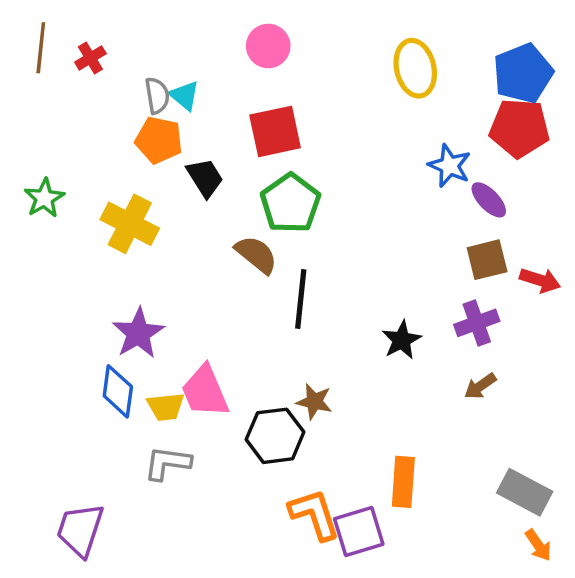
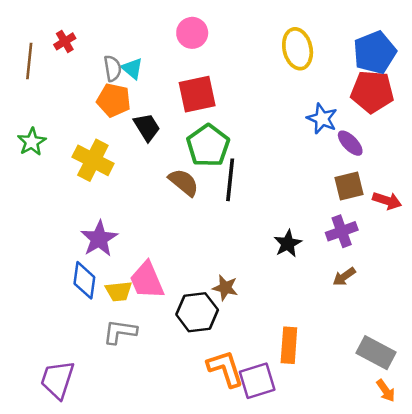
brown line: (41, 48) -> (29, 61), moved
black line: (301, 299) -> (230, 180), moved

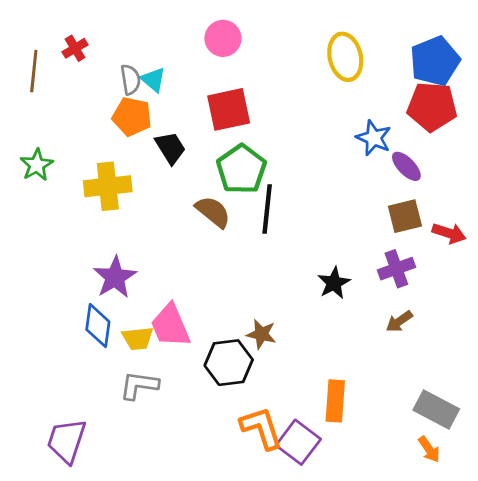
yellow cross: (93, 160) -> (108, 186), turned -33
purple square: (257, 381) -> (298, 442), turned -36
orange arrow: (386, 391) -> (429, 449), moved

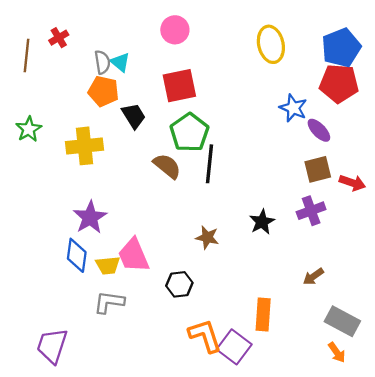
brown arrow: (399, 321) -> (313, 277), moved
brown star: (261, 334) -> (207, 237), moved
black hexagon: (229, 363) -> (179, 284), size x0.7

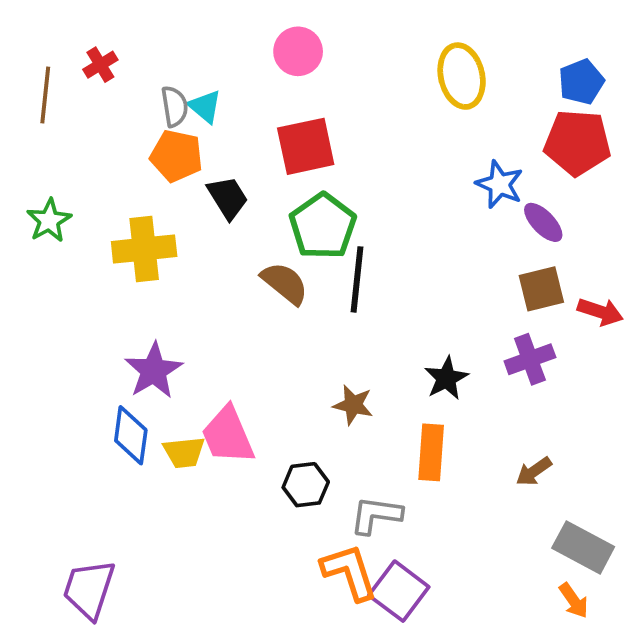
blue pentagon: (341, 48) -> (581, 82), size x0.7
gray L-shape: (109, 302) -> (376, 515), moved
orange rectangle: (263, 314) -> (431, 452), moved

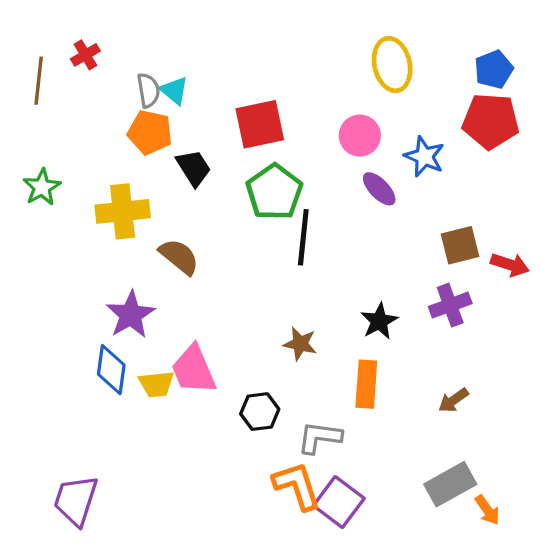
pink circle: (298, 51) -> (360, 136), moved
purple ellipse: (543, 222) -> (379, 189), moved
brown semicircle: (285, 283) -> (179, 257), moved
gray rectangle: (583, 547) -> (450, 484), moved, turned -57

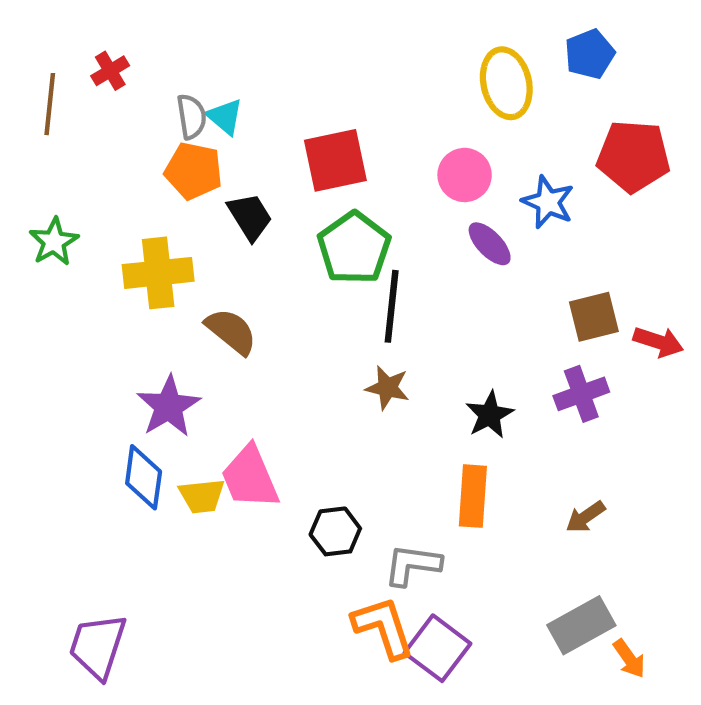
blue pentagon: (494, 69) -> (590, 54), moved
brown star: (300, 344) -> (387, 388), moved

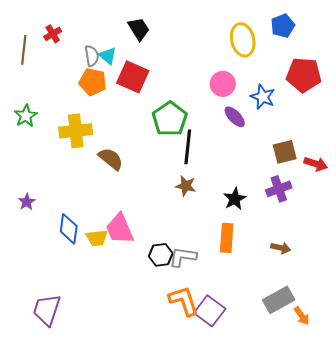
red square: (335, 160) -> (133, 77), moved, turned 36
black trapezoid: (250, 217) -> (139, 29), moved
purple star: (169, 406) -> (27, 202), moved, size x0.6
brown arrow: (585, 517) -> (281, 248), turned -132
gray L-shape: (412, 565) -> (183, 257), moved

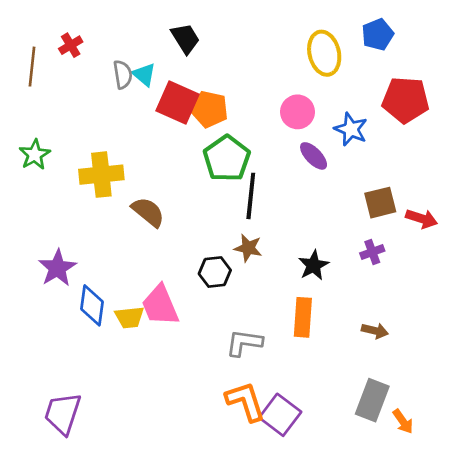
orange pentagon: (93, 82) -> (209, 109), moved
purple cross: (279, 189) -> (372, 252), size x0.7
purple star: (27, 202) -> (57, 268), moved, size x1.6
black hexagon: (161, 255) -> (215, 272), moved
gray rectangle: (279, 300) -> (372, 400), turned -40

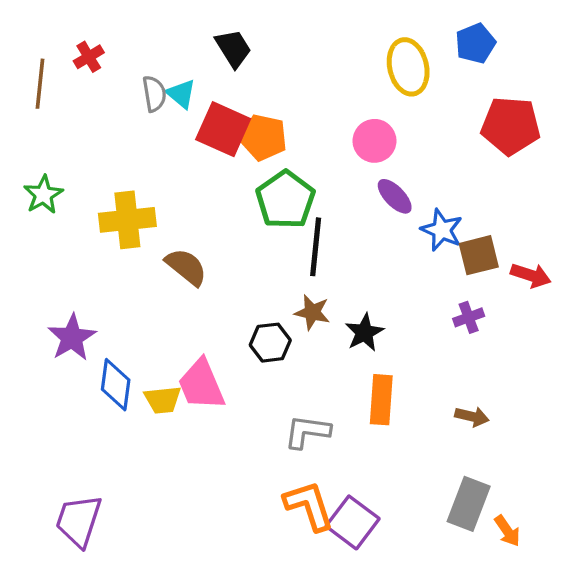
blue star: (351, 129) -> (442, 230), moved
black star: (314, 265) -> (364, 332), moved

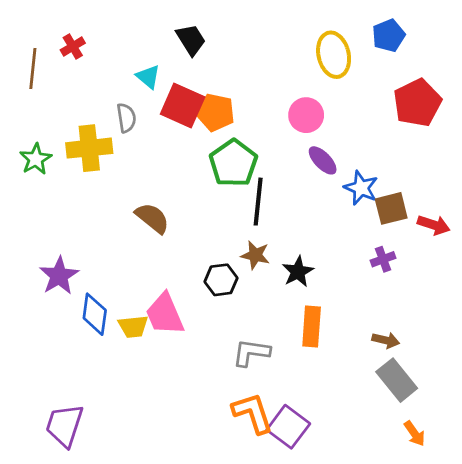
gray semicircle: (154, 94) -> (126, 118), moved
red pentagon: (511, 126) -> (417, 103), turned -30
yellow cross: (127, 220) -> (89, 148), moved
gray rectangle: (469, 504) -> (397, 380), moved, turned -60

